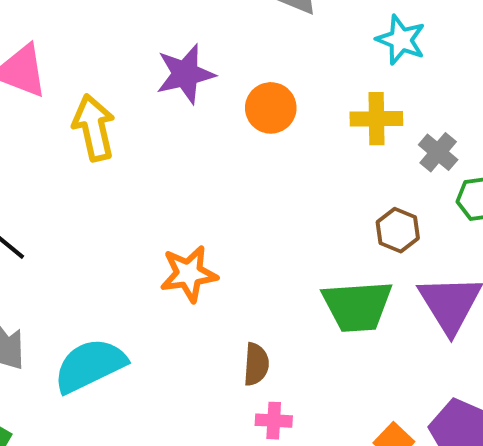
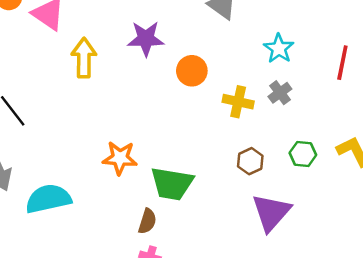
yellow cross: (376, 119) -> (238, 102), moved
gray cross: (438, 152) -> (280, 93), moved
green trapezoid: (357, 306) -> (172, 184), moved

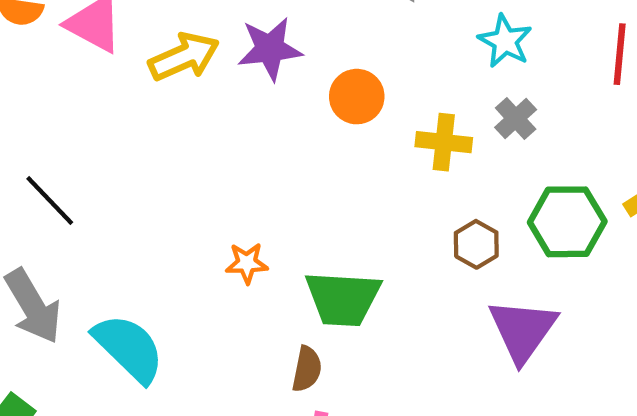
yellow arrow: (84, 58) -> (184, 57), moved, turned 72
green hexagon: (303, 154) -> (567, 222), size x1.6
orange star: (120, 158) -> (247, 263), size x0.7
cyan semicircle: (48, 199) -> (129, 348), turned 63

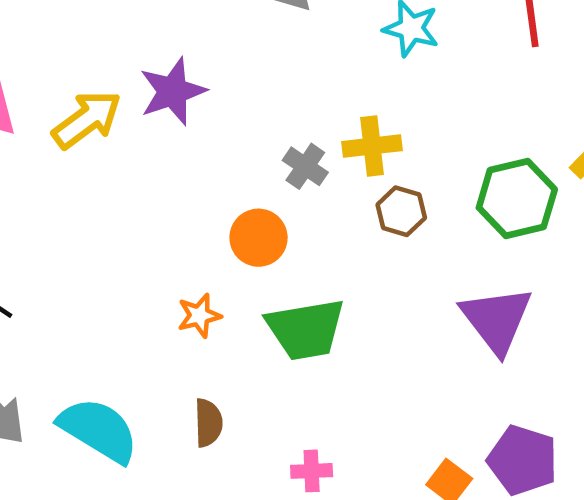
orange circle: (357, 97) -> (259, 238), moved
gray cross: (516, 119) -> (305, 166), moved
brown hexagon: (476, 244) -> (401, 211), moved
brown semicircle: (307, 369) -> (208, 423), moved

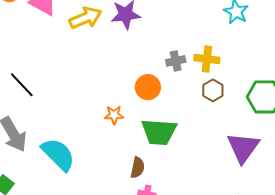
gray cross: (305, 166) -> (176, 61), turned 30
brown semicircle: (208, 423) -> (138, 168), moved

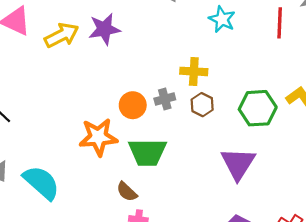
gray cross: (176, 61) -> (165, 99), moved
orange star: (114, 115) -> (98, 137), size x1.8
brown semicircle: (138, 168) -> (127, 192), turned 125

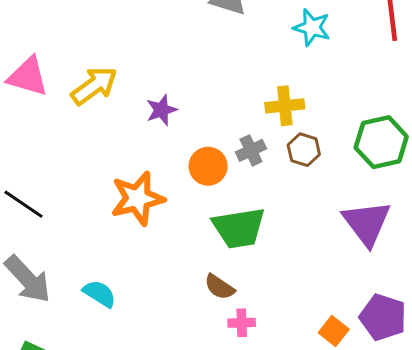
purple star: (104, 29) -> (161, 110), moved, size x0.7
orange star: (98, 137) -> (138, 198), moved
cyan semicircle: (41, 183) -> (100, 294), size x0.6

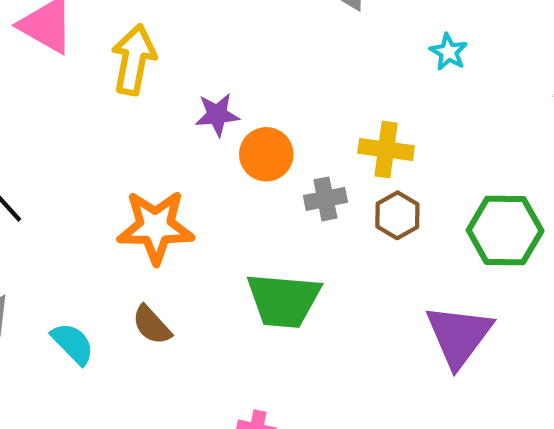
cyan star: (312, 27) -> (449, 52), size x0.7
yellow arrow: (94, 86) -> (134, 60), turned -57
orange circle: (208, 166) -> (266, 154), moved
brown semicircle: (219, 287) -> (152, 325), moved

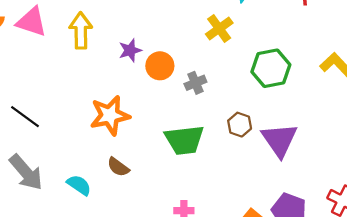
yellow cross: (386, 149) -> (219, 29), moved, turned -32
brown hexagon: (397, 215) -> (240, 125), moved
green hexagon: (505, 230) -> (271, 68), moved

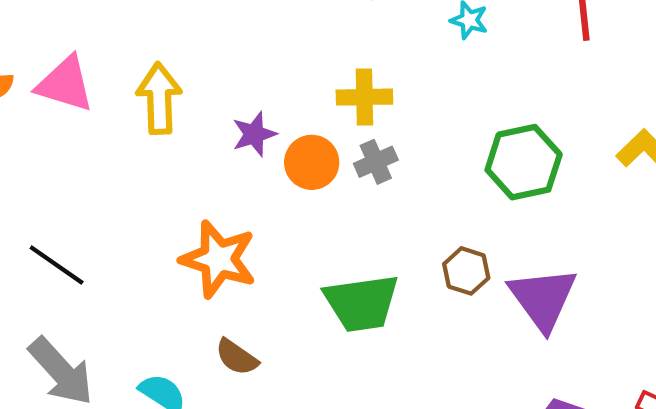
yellow cross: (219, 29) -> (364, 97), moved, turned 36
gray cross: (195, 83) -> (376, 162), moved
orange star: (110, 115) -> (218, 259), turned 30

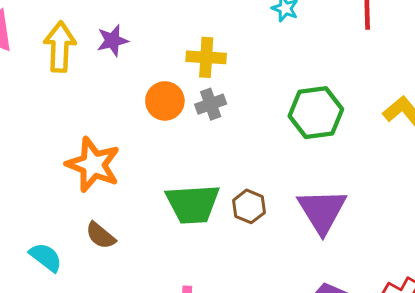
purple star: (254, 134) -> (113, 41), moved
brown hexagon: (466, 271) -> (249, 206), moved

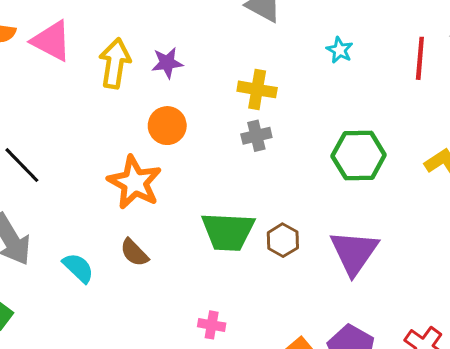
orange circle: (165, 101) -> (167, 126), moved

